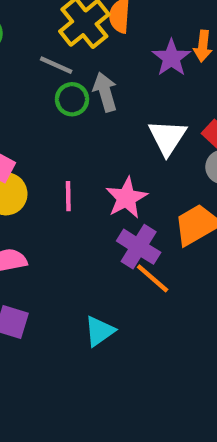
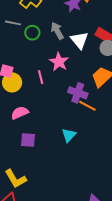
gray line: (56, 65) -> (13, 23), moved
gray arrow: (105, 92) -> (57, 31), moved
pink star: (126, 198) -> (59, 62), moved

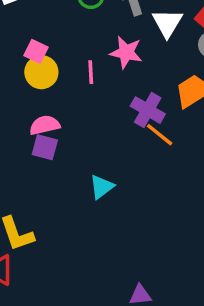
pink star: (59, 62) -> (126, 52), turned -30
cyan triangle: (69, 135) -> (102, 187), moved
purple square: (28, 140) -> (45, 147), moved

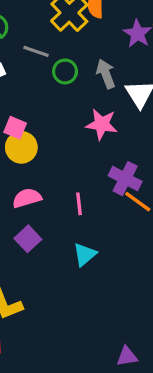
pink line: (91, 72) -> (79, 204), moved
purple square: (45, 147) -> (28, 239), moved, turned 35

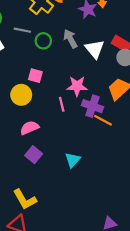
pink star: (102, 124) -> (77, 86), moved
pink square: (15, 128) -> (35, 76), moved
pink line: (79, 204) -> (62, 104), moved

